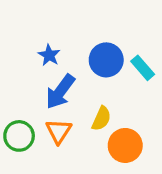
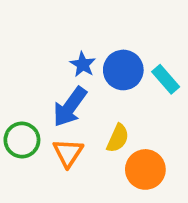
blue star: (49, 55) -> (83, 64), moved
green circle: (19, 136) -> (22, 140), moved

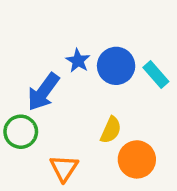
blue arrow: (70, 107) -> (43, 92), moved
orange triangle: (68, 153) -> (64, 168), moved

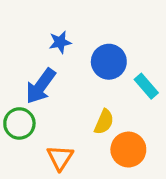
blue star: (78, 61) -> (60, 42), moved, turned 30
cyan rectangle: (156, 75) -> (146, 86), moved

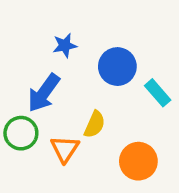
yellow semicircle: (104, 122) -> (95, 124), moved
orange triangle: (60, 158) -> (65, 149), moved

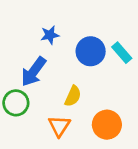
cyan rectangle: (158, 93) -> (122, 53), moved
orange triangle: (65, 149) -> (59, 126), moved

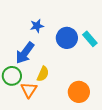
yellow semicircle: (73, 96) -> (43, 74), moved
orange triangle: (59, 126) -> (29, 90), moved

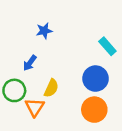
blue circle: (67, 38) -> (96, 79), moved
blue arrow: (25, 53) -> (30, 63), size x0.6

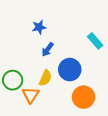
blue arrow: (30, 63) -> (48, 49), moved
blue circle: (96, 79) -> (70, 70), moved

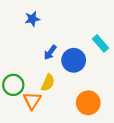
blue star: (39, 27) -> (32, 19), moved
blue circle: (70, 70) -> (74, 60), moved

